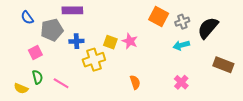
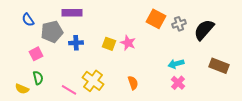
cyan arrow: (181, 45) -> (176, 64), moved
yellow cross: (94, 60) -> (93, 81), moved, turned -35
pink line: (61, 83) -> (69, 90), moved

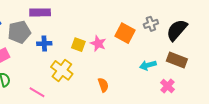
orange square: (156, 19) -> (125, 33), moved
brown rectangle: (219, 66) -> (177, 60), moved
yellow cross: (93, 81) -> (62, 70), moved
pink cross: (178, 83) -> (168, 86), moved

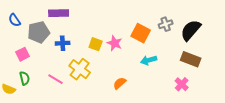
cyan arrow: (148, 65) -> (149, 60), moved
orange semicircle: (103, 85) -> (120, 83), turned -112
pink line: (37, 92) -> (56, 79), moved

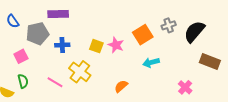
orange square: (141, 33) -> (143, 35), turned 30
brown rectangle: (191, 59) -> (210, 62), moved

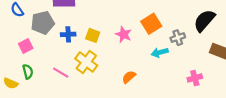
gray cross: (169, 25) -> (178, 38), moved
yellow square: (96, 46) -> (93, 35), moved
pink cross: (185, 87) -> (195, 78), turned 32

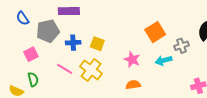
pink star: (124, 34) -> (132, 59), moved
pink line: (61, 73) -> (65, 69), moved
orange semicircle: (129, 77) -> (133, 85), turned 32

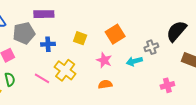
orange square: (155, 32) -> (115, 34), moved
yellow square: (97, 44) -> (80, 38), moved
pink line: (65, 69) -> (42, 78), moved

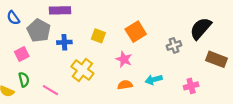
gray pentagon: (24, 33) -> (39, 31), turned -30
cyan arrow: (134, 61) -> (154, 80), moved
pink line: (42, 78) -> (50, 90), moved

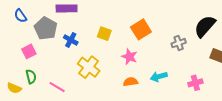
blue cross: (64, 42) -> (71, 40), turned 32

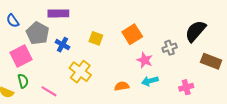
pink square: (29, 51) -> (21, 56), size x1.5
pink star: (129, 57) -> (145, 60), moved

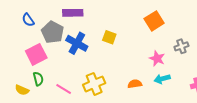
orange square: (132, 34) -> (154, 21), moved
blue cross: (63, 45) -> (77, 43), size x1.5
yellow cross: (80, 72) -> (94, 84), moved, turned 30

